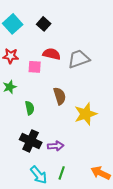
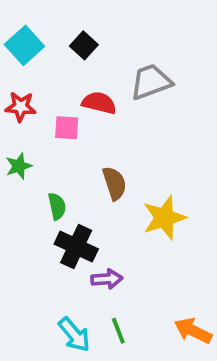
gray trapezoid: (79, 59) -> (151, 82), moved
black cross: (31, 141) -> (76, 246), moved
green line: (62, 173) -> (118, 331), turned -40

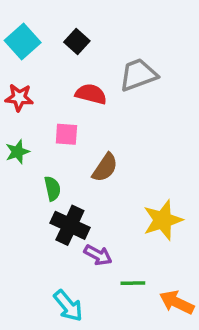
pink square: (67, 128) -> (66, 134), moved
brown semicircle: (114, 183) -> (105, 168), turned 52
yellow star: (164, 218) -> (163, 220), moved
purple arrow: (107, 279) -> (98, 255), turned 32
green line: (118, 331) -> (133, 283), moved, turned -70

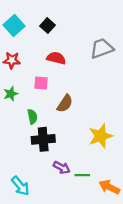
gray trapezoid: (138, 75) -> (102, 48), moved
black cross: (70, 225) -> (43, 139), turned -30
purple arrow: (98, 255) -> (62, 167), moved
cyan arrow: (68, 306) -> (20, 186), moved

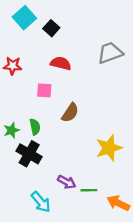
cyan square: (14, 26) -> (24, 18), moved
green star: (11, 94) -> (11, 130), moved
black cross: (43, 139) -> (29, 154), moved, turned 35
cyan arrow: (20, 186) -> (41, 202), moved

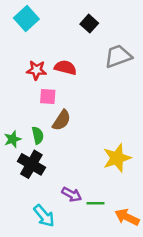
black square: (51, 28) -> (89, 24), moved
red star: (13, 66) -> (36, 70), moved
brown semicircle: (70, 113) -> (62, 120), moved

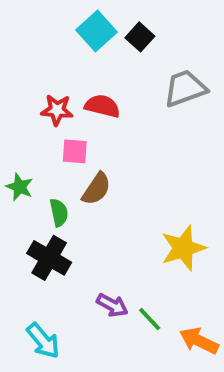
cyan square: (26, 19) -> (96, 31), moved
green star: (13, 139) -> (20, 187), moved, turned -30
green line: (96, 203) -> (150, 319), turned 48
cyan arrow: (44, 216) -> (43, 341), moved

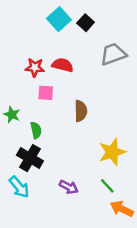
brown semicircle: (96, 189) -> (81, 111), moved, turned -35
green line: (150, 319) -> (107, 186), moved
cyan arrow: (43, 341) -> (19, 187), moved

